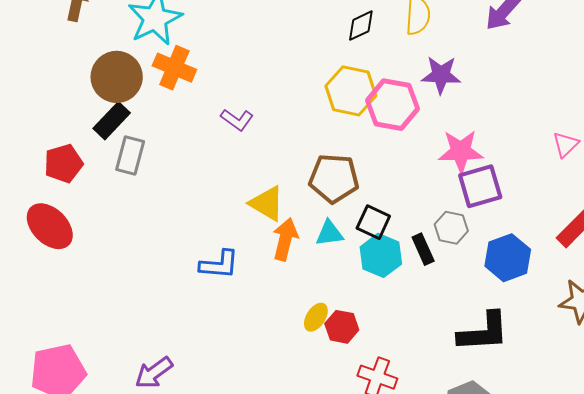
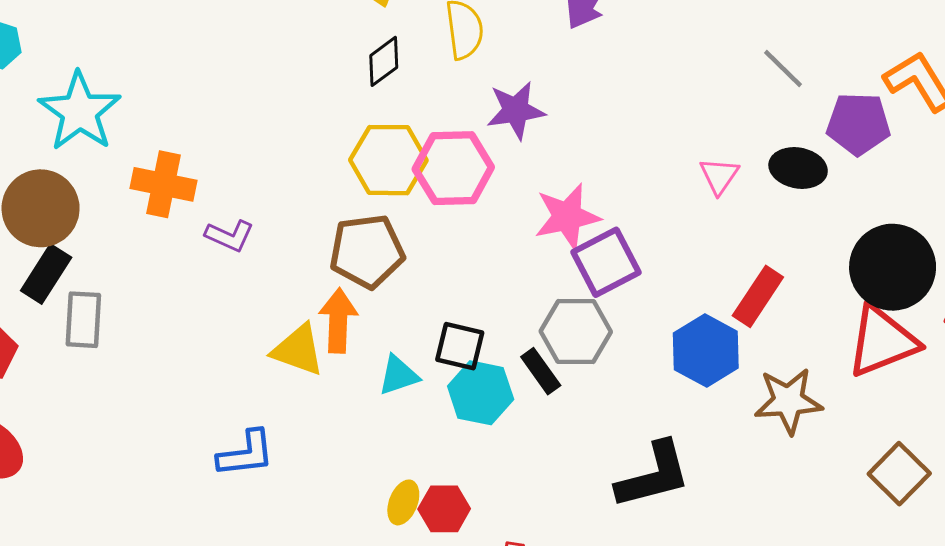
orange cross: (174, 68) -> (164, 184), moved
brown pentagon: (334, 178) -> (367, 251), moved
gray hexagon: (451, 228) -> (576, 332), size x1.4
orange arrow: (285, 239) -> (338, 321), moved
blue hexagon: (508, 258) -> (706, 351), moved

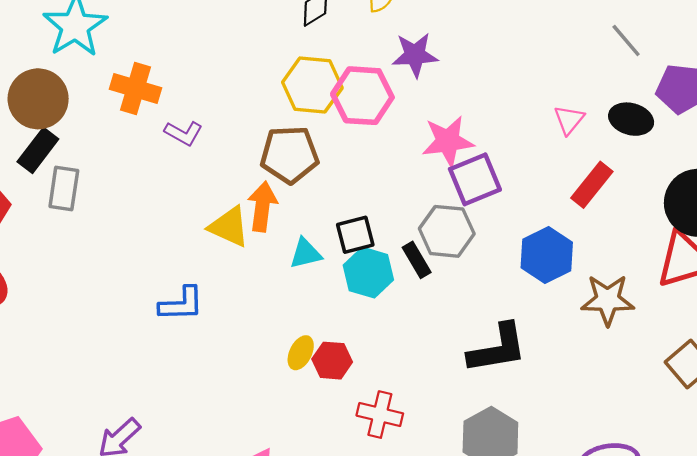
red rectangle: (758, 296) -> (592, 185), moved
black square: (460, 346) -> (355, 235), turned -33

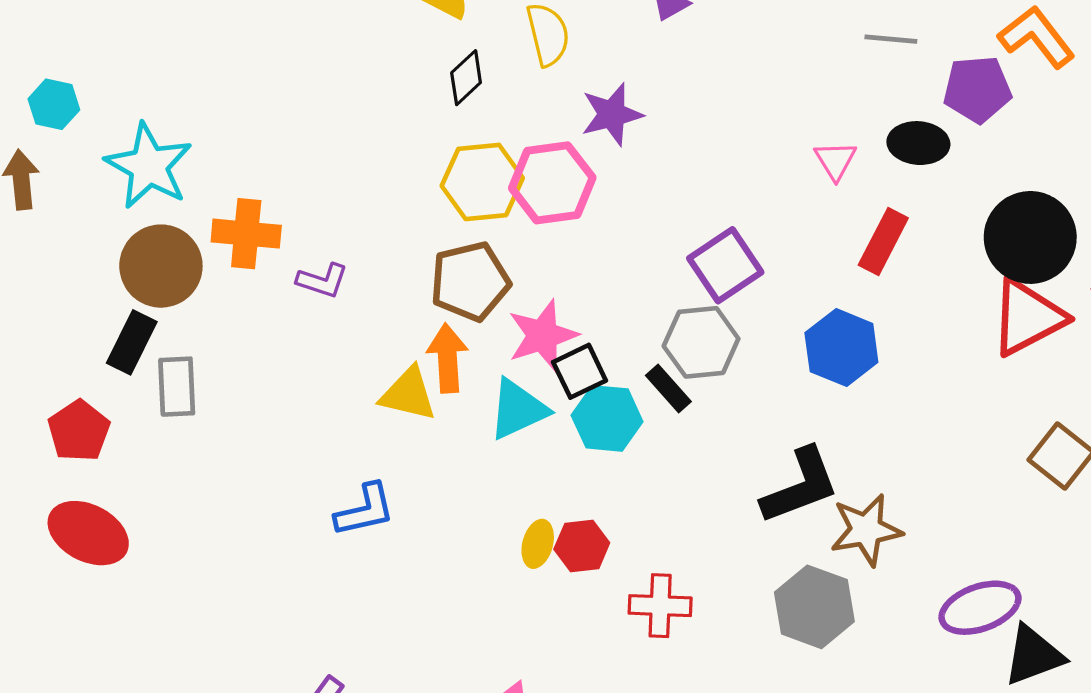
gray line: (626, 41) -> (891, 39), turned -33
brown circle: (38, 99) -> (161, 266), moved
pink star: (448, 141) -> (543, 335), moved
cyan triangle: (306, 253) -> (518, 409), size x1.4
brown star: (608, 300) -> (866, 530), moved

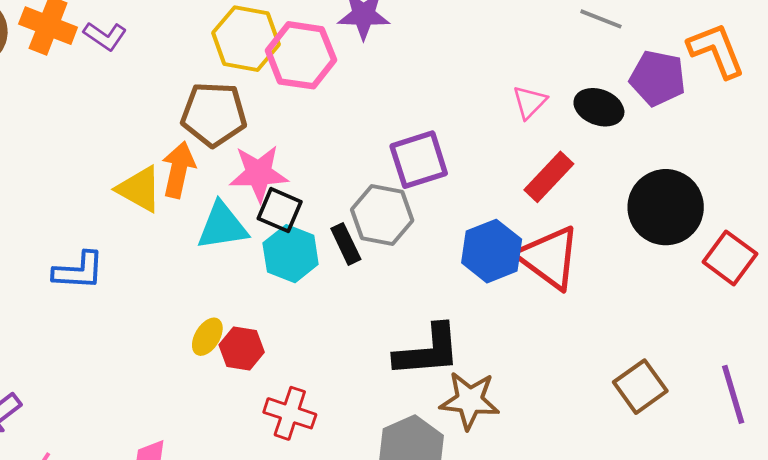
purple L-shape: (322, 281) -> (105, 36), moved
red triangle: (1028, 317) -> (549, 257), moved, turned 48
black square: (580, 371) -> (280, 210), turned 33

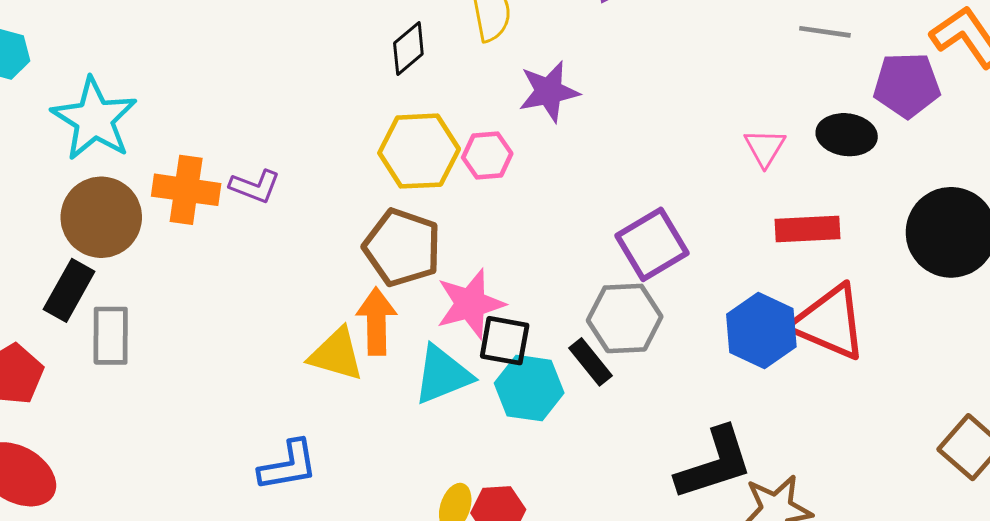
pink hexagon: (301, 55) -> (487, 155), size x0.6
brown pentagon: (214, 114) -> (402, 247), turned 30
red rectangle: (549, 177) -> (808, 229), turned 57

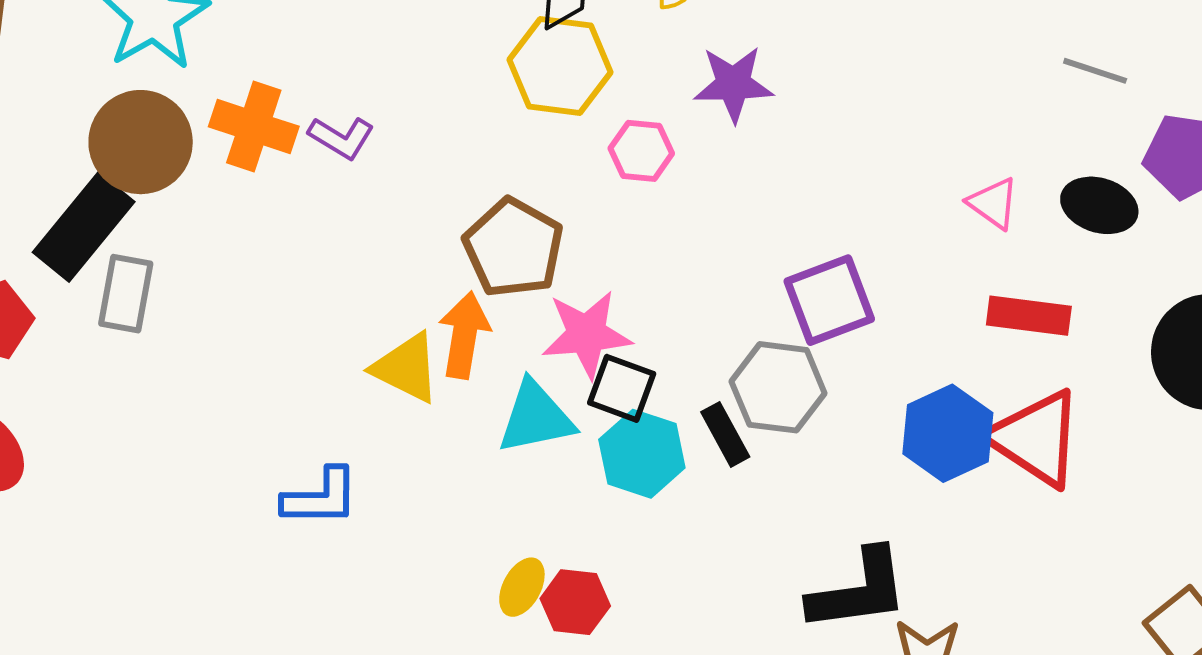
pink triangle: (765, 148) -> (993, 203), turned -36
yellow hexagon: (419, 151) -> (560, 66), moved
black rectangle: (69, 290) -> (84, 227), size x1.4

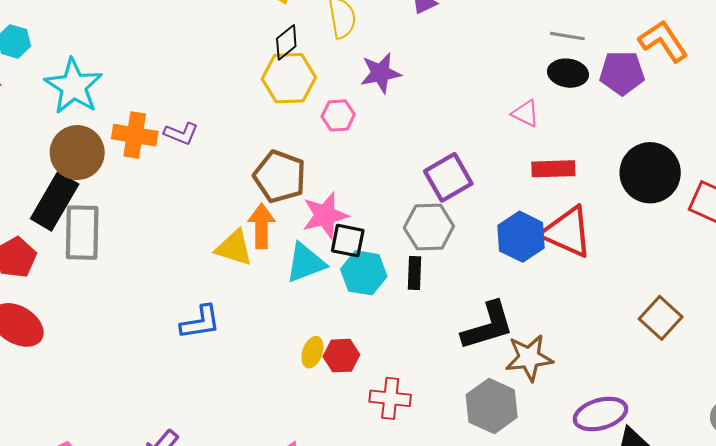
black ellipse: (1099, 205) -> (568, 73), moved
gray rectangle: (126, 294) -> (82, 233), size x1.4
black rectangle: (725, 434) -> (415, 273), moved, turned 40

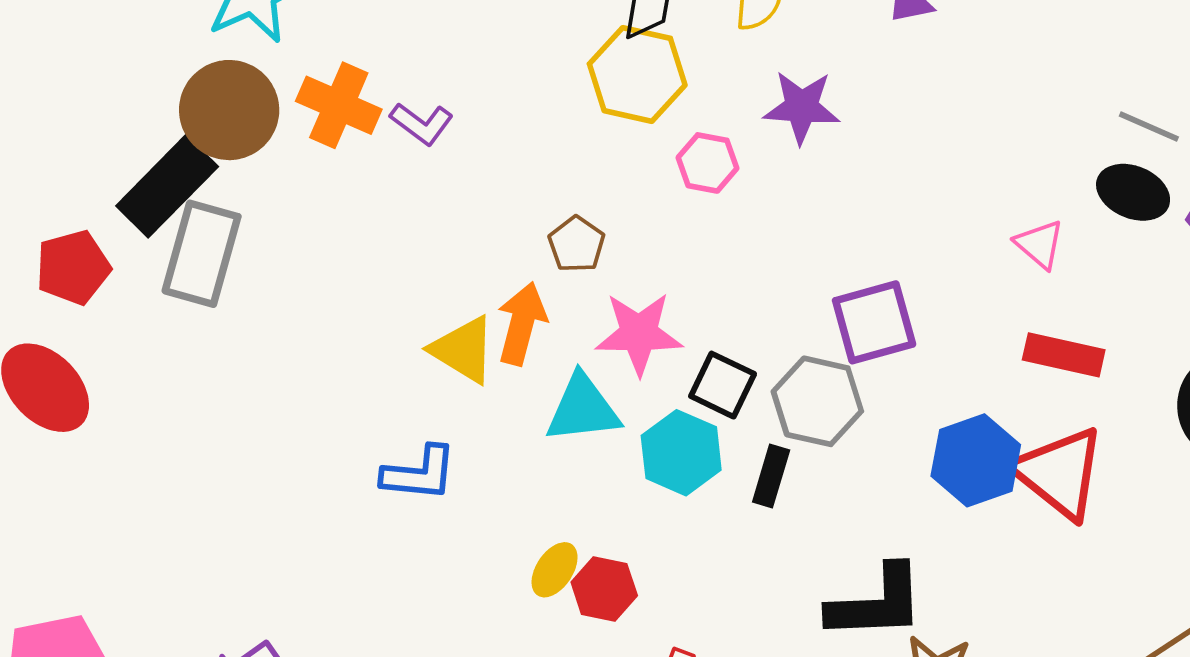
brown pentagon: (280, 176) -> (577, 244), size x0.6
black square: (348, 241) -> (723, 385), moved
blue L-shape: (200, 322) -> (419, 473), moved

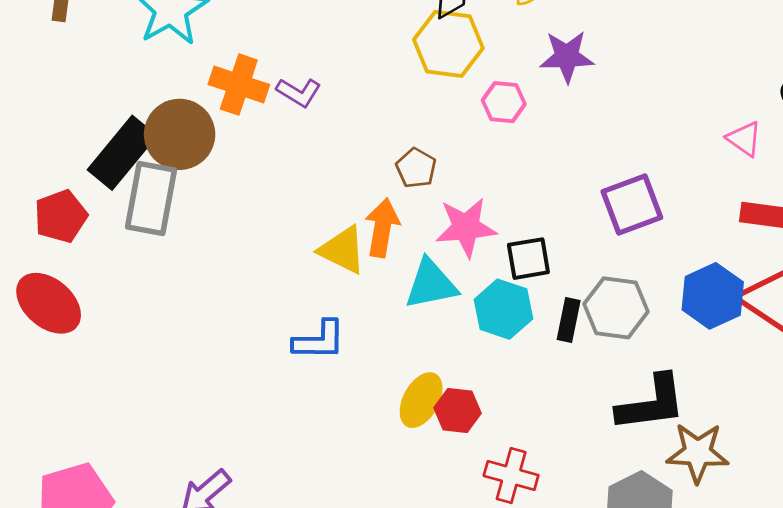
brown circle: (229, 110) -> (180, 134), moved
black square: (723, 385) -> (528, 259), turned -30
gray hexagon: (817, 401) -> (616, 308), moved
yellow ellipse: (555, 570) -> (421, 400), size x1.4

